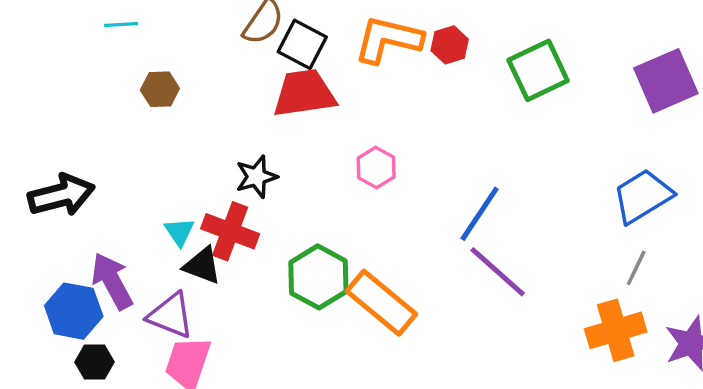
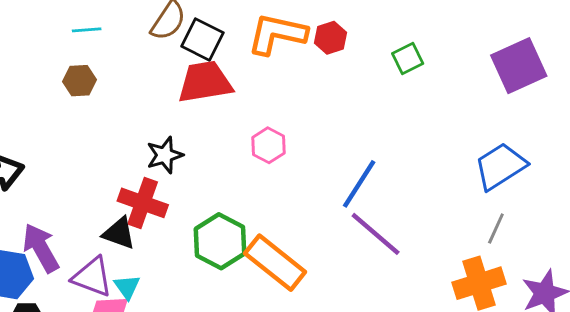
cyan line: (121, 24) -> (87, 30), moved
green square: (538, 70) -> (408, 58), size x0.6
cyan triangle: (179, 232) -> (127, 287), moved

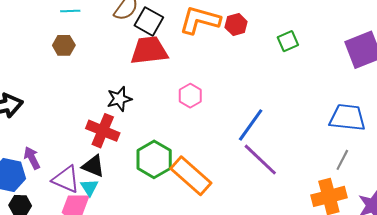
blue trapezoid: (500, 166) -> (347, 118), turned 36
black triangle: (119, 233) -> (93, 166), moved
purple arrow: (41, 248) -> (32, 158), size x0.7

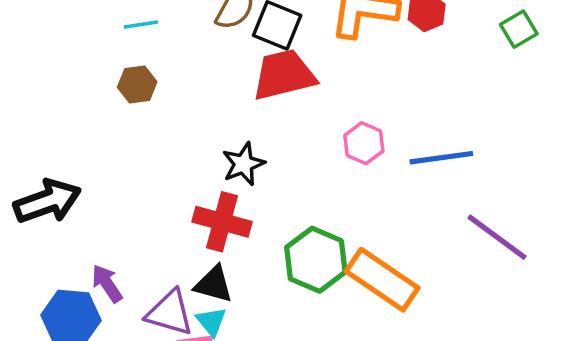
blue line: (251, 125) -> (441, 158), moved, turned 54

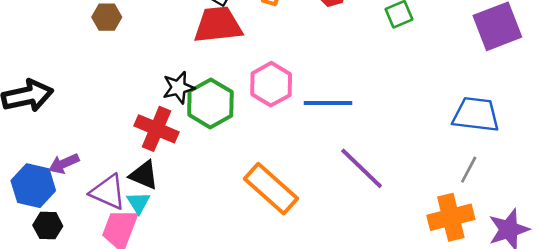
pink hexagon: (364, 143) -> (271, 84), size x1.4
green hexagon: (316, 260) -> (210, 103), moved
purple arrow: (107, 284) -> (64, 164), turned -88

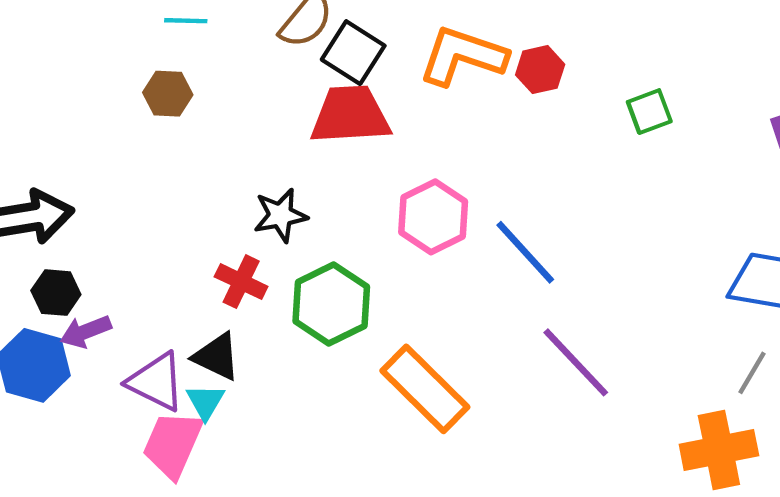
green hexagon: (210, 103) -> (331, 304), moved
blue line: (328, 103) -> (525, 252), turned 45
red cross: (157, 129) -> (241, 282), size x0.7
black hexagon: (48, 226) -> (56, 293), moved

